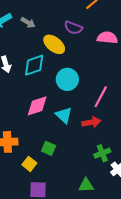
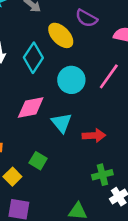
cyan diamond: (34, 65) -> (33, 58), turned -45
pink line: (101, 97) -> (109, 76), moved

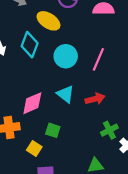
pink line: (109, 76) -> (98, 59), moved
pink diamond: (31, 107) -> (32, 103), moved

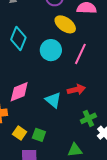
yellow ellipse: (48, 21) -> (65, 24), moved
cyan triangle: (65, 94) -> (53, 100), moved
green square: (53, 130) -> (39, 135), moved

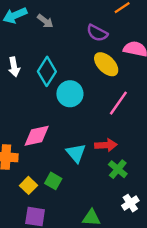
cyan circle: (51, 50) -> (70, 94), moved
green cross: (88, 118) -> (118, 169), moved, turned -35
green square: (39, 135) -> (53, 181), moved

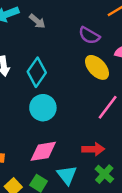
cyan circle: (70, 94) -> (43, 108), moved
pink diamond: (37, 136) -> (43, 151), moved
cyan triangle: (76, 153) -> (67, 175), moved

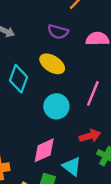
yellow ellipse: (97, 67) -> (52, 64), moved
cyan circle: (43, 108) -> (56, 106), moved

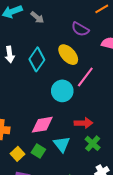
pink line: (93, 93) -> (85, 77), moved

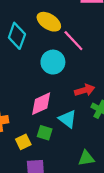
pink line: (85, 77) -> (73, 41), turned -65
yellow square: (18, 154) -> (23, 142), turned 32

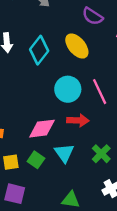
pink line: (73, 41) -> (100, 92), moved
red arrow: (85, 90) -> (78, 120), moved

